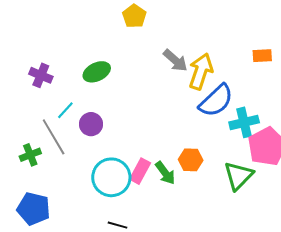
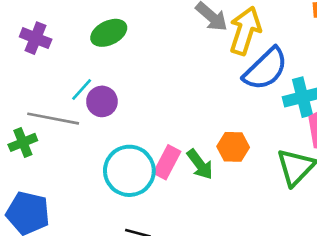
cyan line: (65, 110) -> (82, 89), moved
gray line: (54, 137) -> (53, 119), turned -48

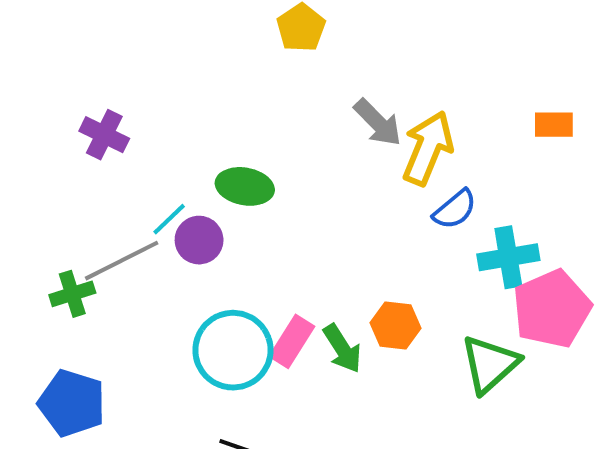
green ellipse: (109, 33) -> (245, 186), moved, turned 32
blue semicircle: (266, 69) -> (455, 209), size x0.6
gray line: (53, 119) -> (122, 261), turned -42

